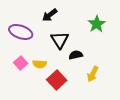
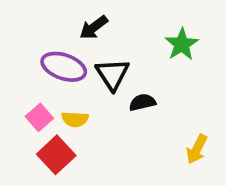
purple ellipse: (21, 32) -> (64, 67), moved
yellow arrow: (93, 74) -> (197, 149), moved
red square: (57, 80) -> (56, 155), moved

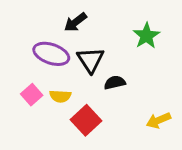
yellow arrow: (197, 149) -> (159, 120), turned 40
red square: (56, 155) -> (86, 120), moved

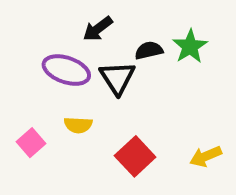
black semicircle: (115, 83) -> (149, 50), moved
pink square: (32, 95) -> (31, 143), moved
red square: (86, 120) -> (135, 156), moved

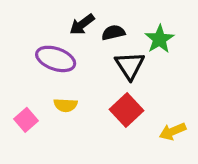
black semicircle: (149, 50) -> (113, 33), moved
black triangle: (117, 78) -> (130, 66), moved
red square: (135, 156) -> (126, 110), moved

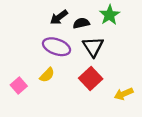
green star: (159, 39) -> (109, 15), moved
purple ellipse: (56, 59) -> (57, 47), moved
yellow semicircle: (66, 105) -> (47, 75), turned -49

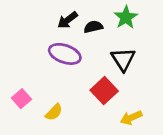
black triangle: (93, 47) -> (123, 59), moved
yellow semicircle: (47, 75) -> (54, 112), moved
yellow arrow: (124, 94) -> (131, 118), moved

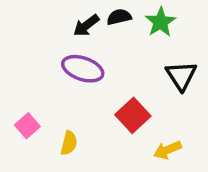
black semicircle: (93, 27) -> (119, 17), moved
black triangle: (123, 59) -> (181, 76), moved
yellow semicircle: (54, 112) -> (69, 143), turned -30

